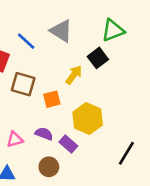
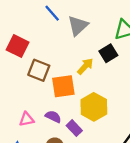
gray triangle: (61, 31) -> (78, 26), turned 40
blue line: (26, 41) -> (52, 13), moved
orange square: (52, 99) -> (63, 86), size x1.5

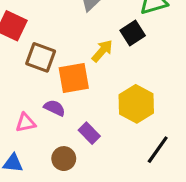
yellow hexagon: (94, 107) -> (136, 104), moved
purple semicircle: (53, 117) -> (55, 108), moved

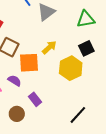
black square: (133, 33) -> (86, 48), moved
yellow hexagon: (136, 104) -> (71, 68), moved

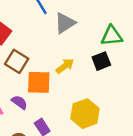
black square: (86, 48) -> (101, 61), moved
yellow hexagon: (71, 68) -> (85, 114), moved

